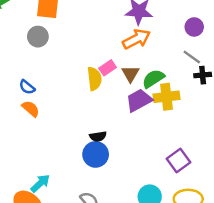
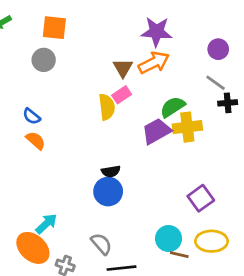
brown triangle: (130, 74) -> (123, 68), moved

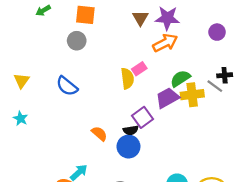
brown triangle: (123, 68) -> (140, 18), moved
gray line: (216, 83) -> (215, 86), moved
blue semicircle: (32, 116) -> (67, 86), size x1.5
orange semicircle: (36, 140) -> (99, 134), moved
purple square: (201, 198) -> (143, 117), moved

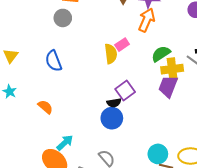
orange arrow: (165, 43) -> (147, 20), turned -40
blue semicircle: (67, 86) -> (54, 61), turned 30
purple trapezoid: (167, 98) -> (168, 86), moved, turned -40
orange semicircle: (99, 134) -> (45, 107), moved

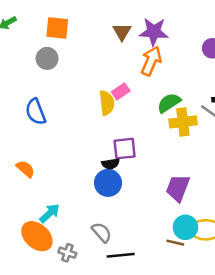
purple trapezoid: (168, 86) -> (178, 188), moved
purple square: (125, 91) -> (125, 149), turned 30
cyan circle: (158, 154) -> (185, 227), moved

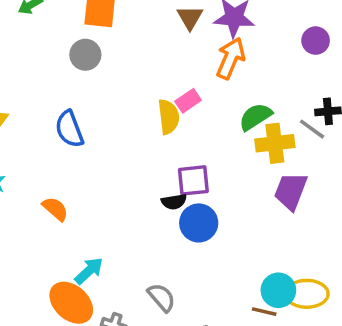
blue circle: (108, 183) -> (199, 223), moved
purple trapezoid: (178, 188) -> (291, 191), moved

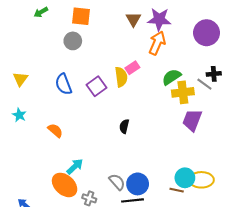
purple circle: (316, 41) -> (207, 33), size x1.6
purple square: (193, 180) -> (96, 86), moved, turned -30
black semicircle: (174, 202) -> (124, 126), turned 112
blue circle: (199, 223) -> (138, 184), moved

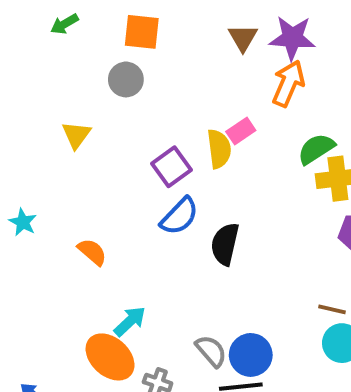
yellow triangle: (20, 79) -> (76, 135), moved
blue semicircle: (64, 84) -> (179, 216), moved, turned -115
black semicircle: (124, 126) -> (225, 244), size x1.5
brown line: (177, 190) -> (332, 309), moved

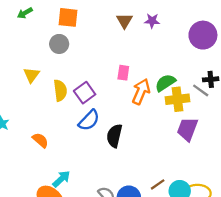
purple star: (292, 38) -> (152, 21), size x0.6
orange arrow: (288, 83) -> (141, 92), moved
pink rectangle: (241, 131) -> (123, 73), turned -48
yellow semicircle: (219, 149) -> (60, 90), moved
brown line: (332, 309) -> (158, 184), moved, turned -48

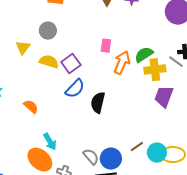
gray circle: (59, 44) -> (48, 31), moved
yellow semicircle: (60, 90) -> (49, 62), turned -66
cyan arrow: (61, 179) -> (50, 142), turned 102

